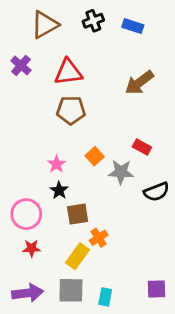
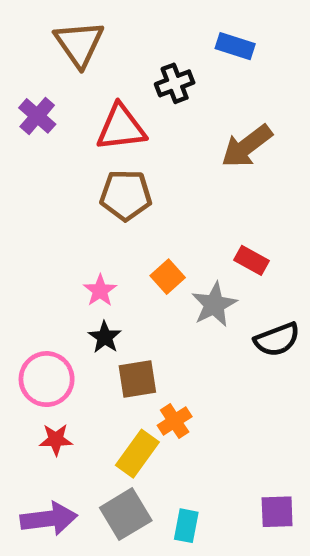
black cross: (93, 21) -> (175, 83), moved
brown triangle: (45, 25) -> (79, 44), turned -36
gray star: (121, 172) -> (214, 305), turned -30
gray square: (71, 290) -> (126, 514), turned -32

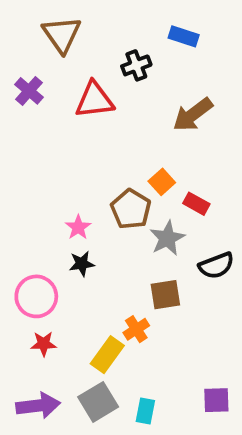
brown pentagon: (126, 195) -> (131, 209), moved, turned 30
orange square: (168, 277) -> (162, 182), moved
black star: (105, 337) -> (82, 264), turned 30
brown square: (137, 379) -> (165, 295), moved

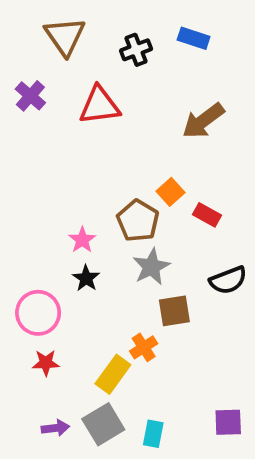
black cross: (136, 65) -> (136, 50), moved
gray star: (167, 238) -> (151, 267), moved
black star: (82, 264) -> (86, 278), turned -30
purple arrow: (38, 406) -> (55, 428), moved, size x0.6

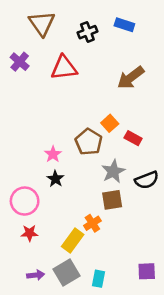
gray star: (151, 267) -> (113, 171), moved

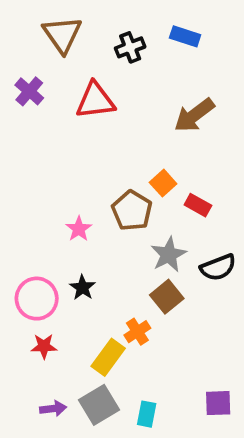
black star: (55, 179) -> (82, 288), moved
brown square: (112, 200) -> (167, 297), turned -30

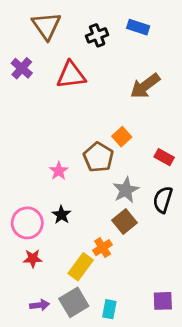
red rectangle: (198, 205) -> (164, 157), moved
black semicircle: (218, 267) -> (163, 200), turned 128

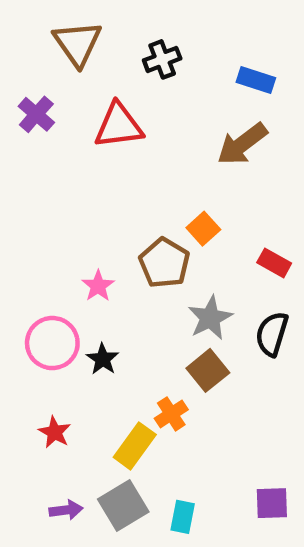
blue rectangle: (138, 27) -> (256, 80), moved
pink circle: (27, 223) -> (52, 343), moved
red star: (33, 259) -> (55, 432), turned 30

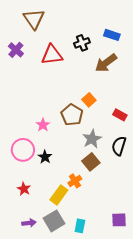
black cross: (162, 59) -> (82, 43), moved

